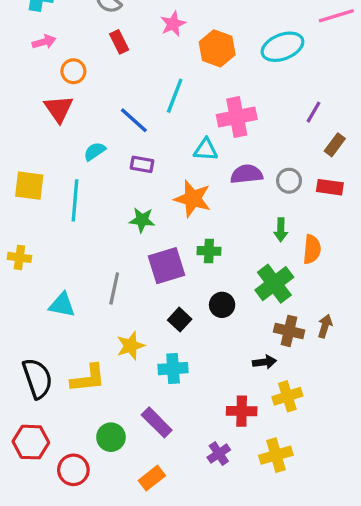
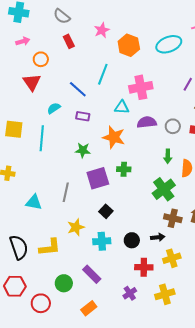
black circle: (222, 305) -> (132, 240), moved

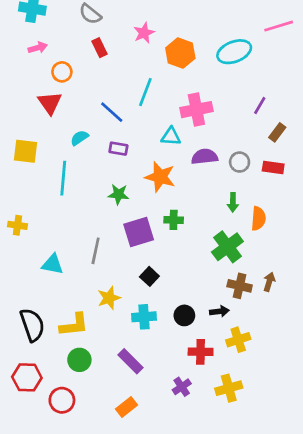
yellow square: (14, 129) -> (26, 151), moved
green circle: (64, 283) -> (79, 360), moved

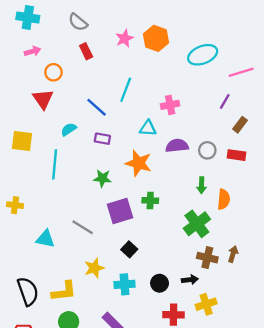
pink line: (279, 26) -> (241, 72), moved
orange hexagon: (180, 53) -> (156, 38), moved
pink cross: (196, 110) -> (170, 105), size x0.7
gray line: (96, 251) -> (83, 227), turned -70

